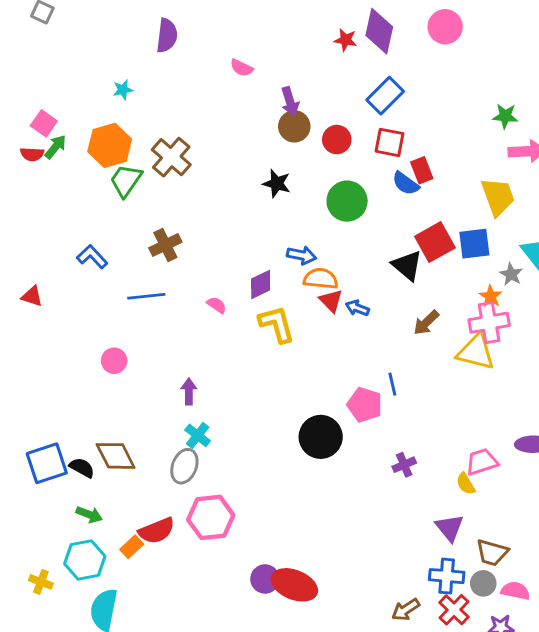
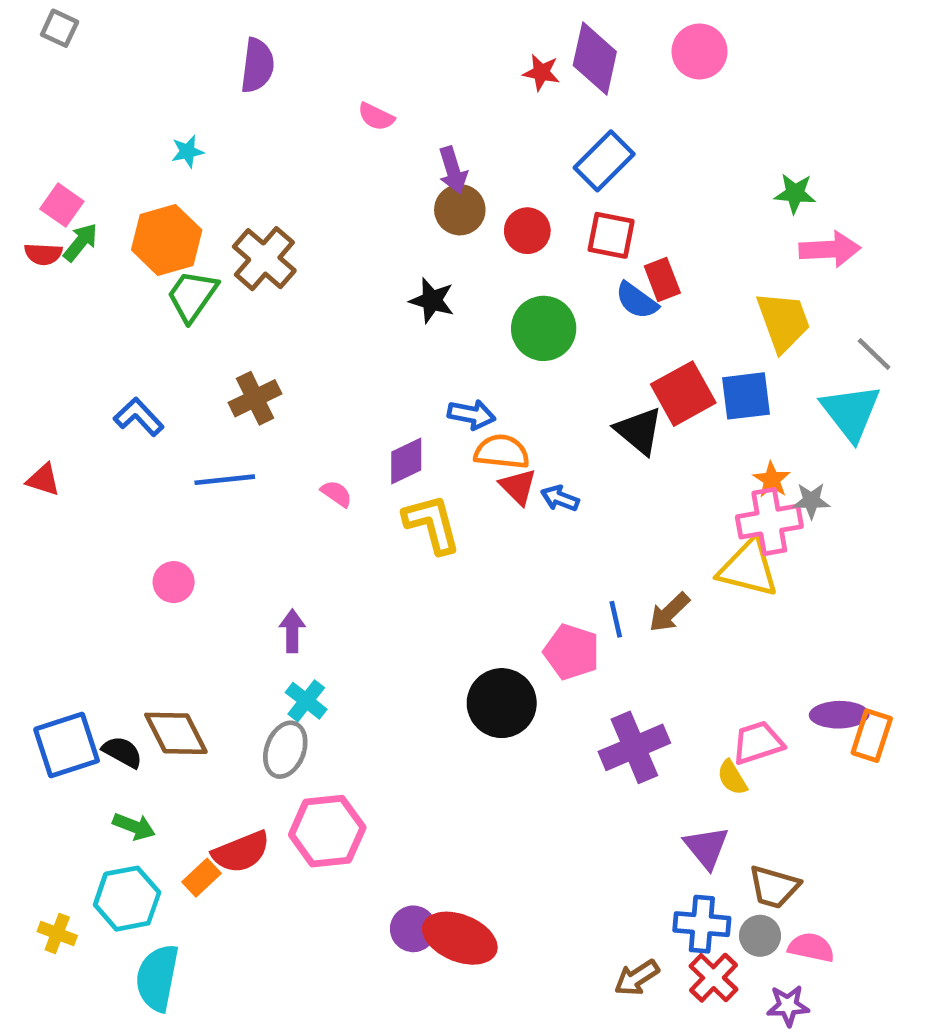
gray star: (511, 274) -> (811, 501), moved, turned -30
brown arrow: (426, 323) -> (669, 612), moved
purple cross: (404, 465) -> (634, 747), size x1.8

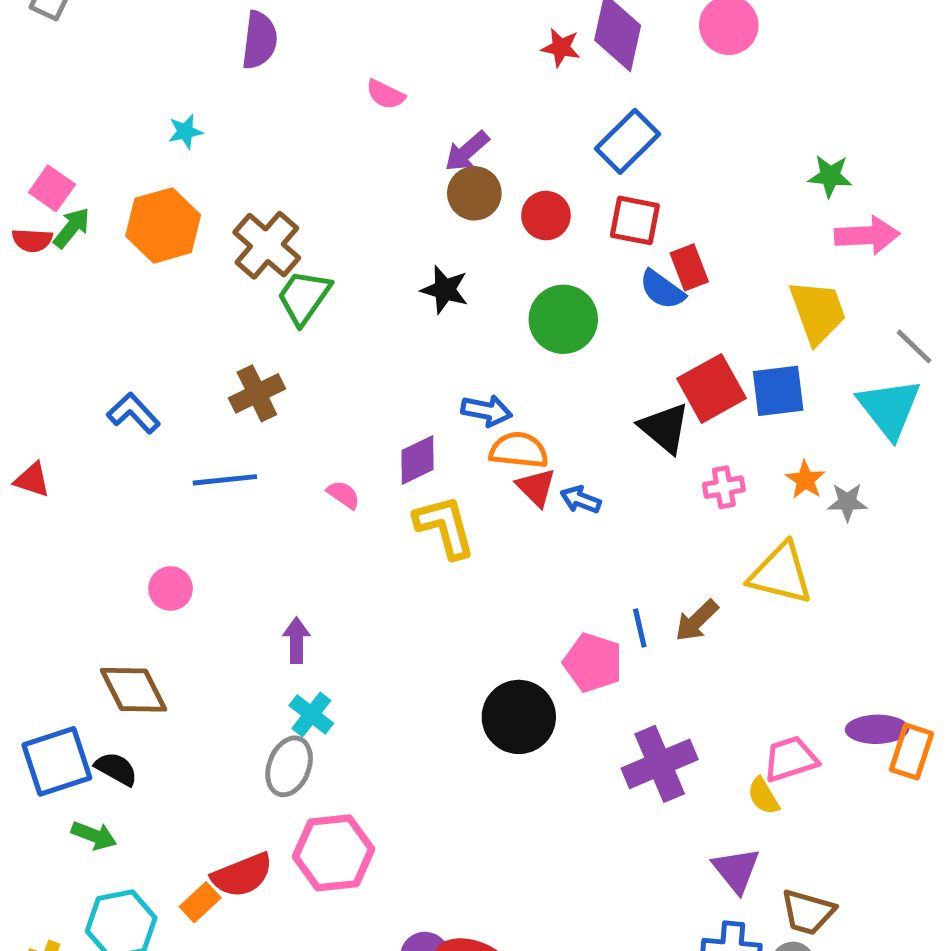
purple arrow: (453, 170) -> (467, 151), turned 66
green trapezoid: (192, 296) -> (304, 297), moved
pink cross: (769, 522) -> (724, 487), moved, size x0.6
brown diamond: (176, 733) -> (133, 690), moved
green arrow: (134, 826) -> (94, 836), moved

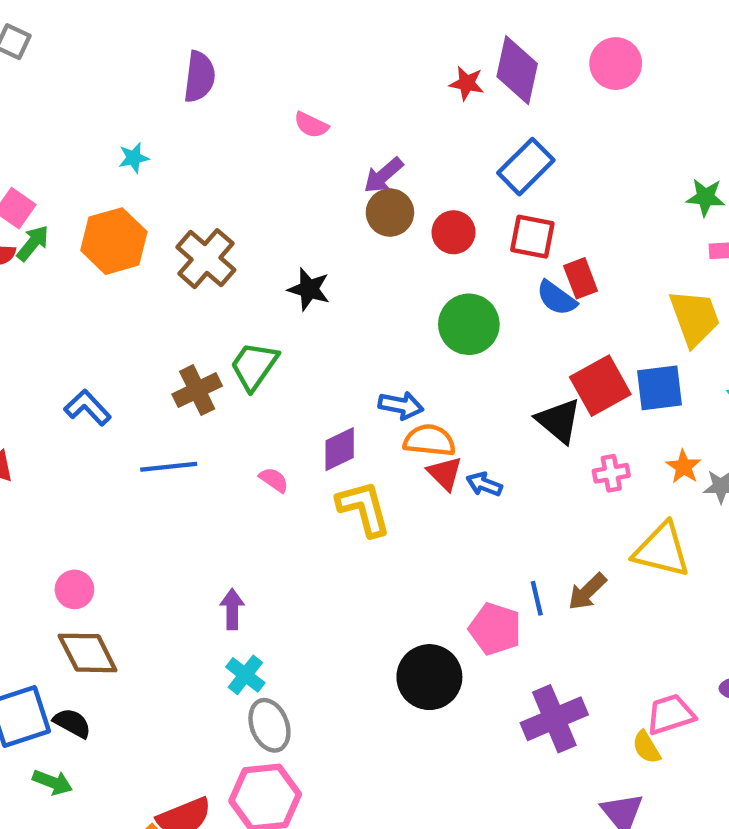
black star: (445, 290) -> (309, 289), moved
green trapezoid: (304, 297) -> (254, 366), moved
pink circle: (171, 589) -> (74, 589), moved
gray ellipse: (289, 766) -> (269, 725), moved, turned -42

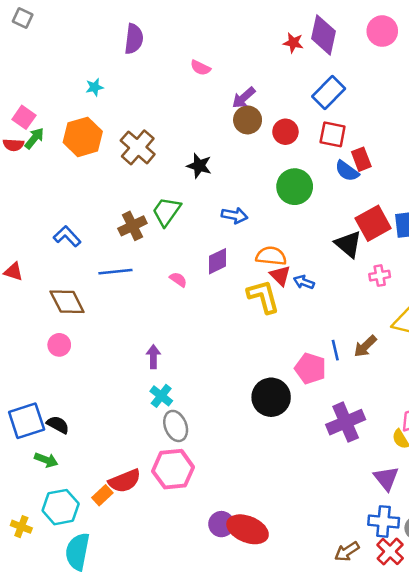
blue arrow: (401, 405) -> (234, 215), moved
yellow L-shape: (364, 508) -> (263, 297), moved
brown diamond: (88, 653) -> (67, 302), moved

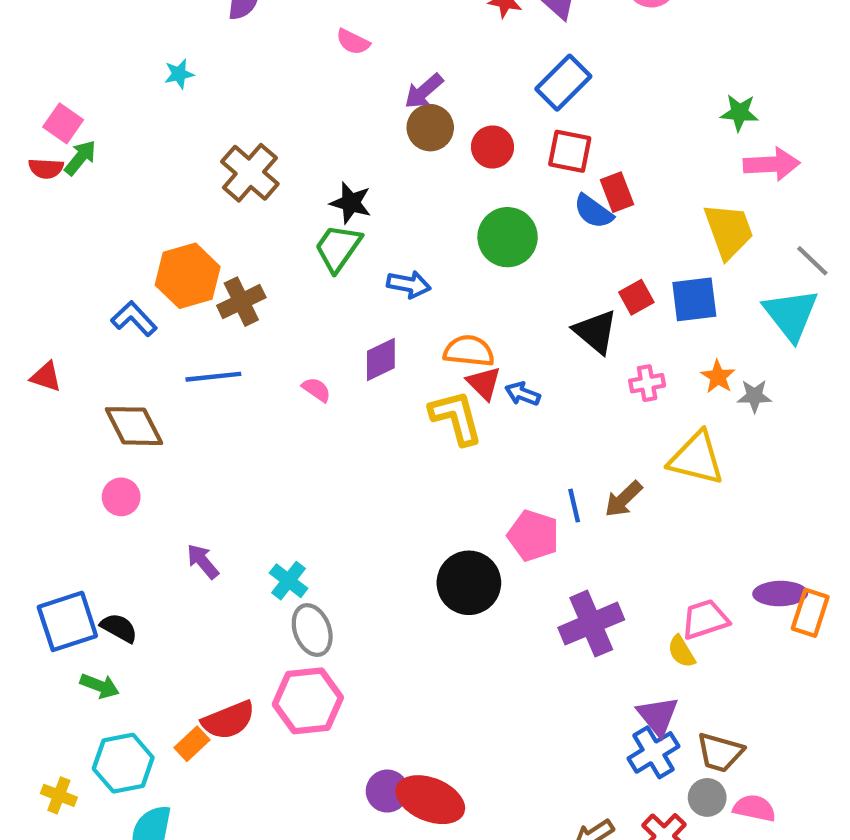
orange hexagon: (83, 137) -> (188, 276), moved
green trapezoid: (166, 212) -> (338, 248), moved
red square: (373, 223) -> (636, 297), size x0.6
purple arrow: (153, 357) -> (203, 561), moved, turned -40
blue cross: (384, 521) -> (654, 752), moved, turned -36

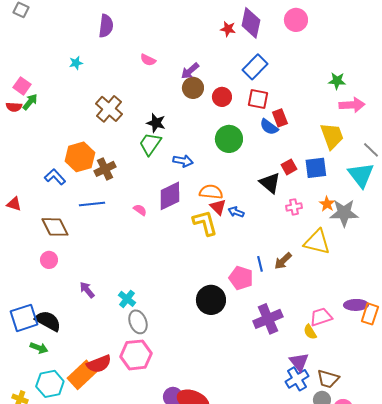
pink semicircle: (353, 42) -> (148, 60), moved
purple diamond: (381, 360) -> (170, 196), size x1.4
gray star: (754, 396) -> (344, 213), size x1.8
black semicircle: (119, 628) -> (48, 321), size x1.5
orange rectangle: (192, 744) -> (82, 375), size x1.8

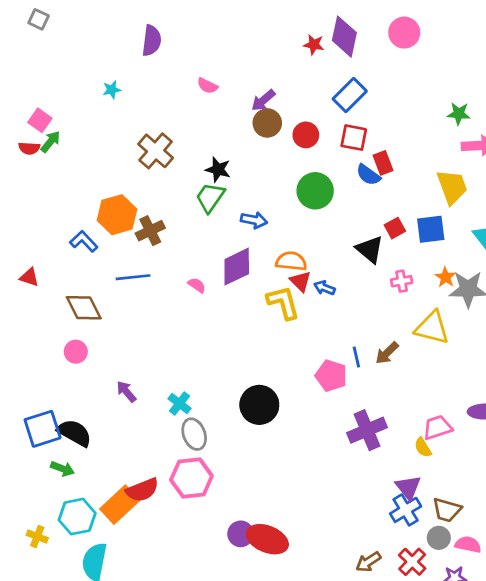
black circle: (211, 300) -> (259, 405), moved

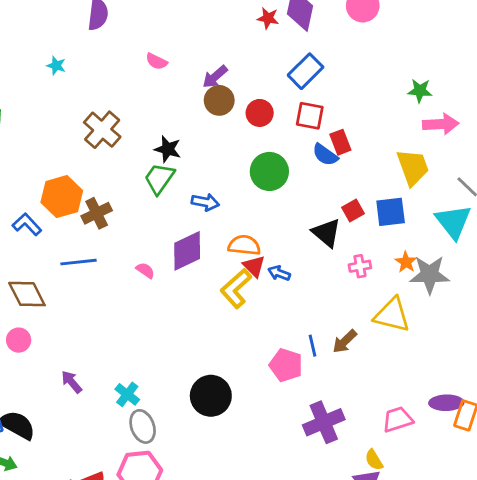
cyan star: (112, 90) -> (56, 66), turned 30
yellow L-shape: (283, 302) -> (236, 289), turned -117
yellow semicircle: (423, 447) -> (374, 460), moved

